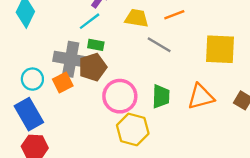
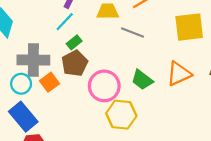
green rectangle: (96, 45) -> (74, 42), turned -40
gray cross: (71, 59) -> (33, 60), moved
green trapezoid: (161, 96) -> (142, 80), turned 135

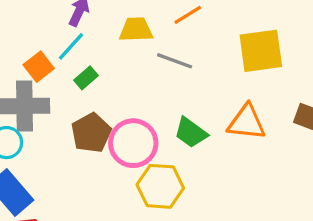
brown pentagon: (75, 63) -> (91, 133), moved
orange triangle: (179, 74) -> (247, 122), turned 32
orange square: (50, 82) -> (39, 67), moved

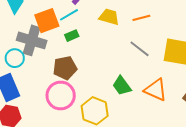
gray line: (175, 61) -> (140, 49), moved
orange square: (39, 67) -> (47, 21), size x1.4
pink circle: (133, 143) -> (61, 95), moved

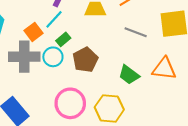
orange square: (47, 21) -> (33, 32), size x0.7
cyan circle: (15, 58) -> (53, 57), moved
brown pentagon: (65, 68) -> (85, 60), moved

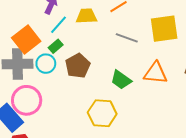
cyan line: (54, 19) -> (58, 25), moved
orange square: (33, 32) -> (26, 39), size x1.5
pink circle: (70, 103) -> (27, 100), moved

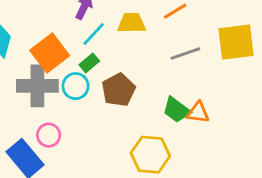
gray line: (127, 38) -> (185, 53), turned -40
orange triangle: (156, 73) -> (198, 112), moved, size x0.7
pink circle: (27, 100) -> (49, 135), size x0.6

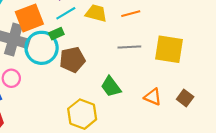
cyan circle: (76, 86) -> (42, 48), size x1.6
orange triangle: (198, 112) -> (153, 97), moved

